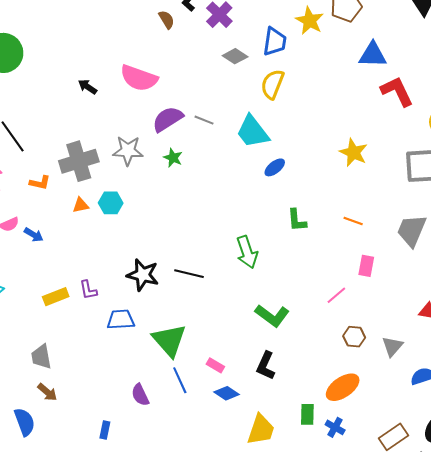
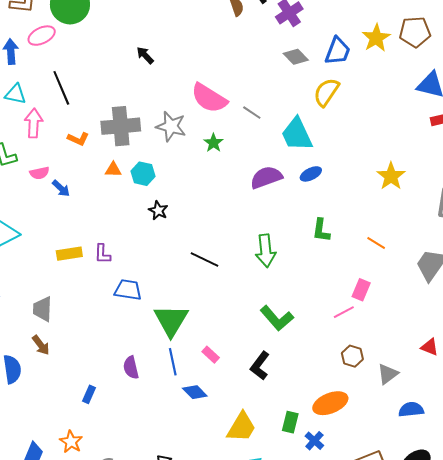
pink semicircle: (139, 78) -> (209, 98), moved
purple semicircle: (168, 119) -> (266, 177), moved
pink rectangle: (366, 266) -> (361, 290), moved
black star: (143, 275) -> (158, 210), moved, size x0.6
blue diamond: (227, 393) -> (195, 392), moved

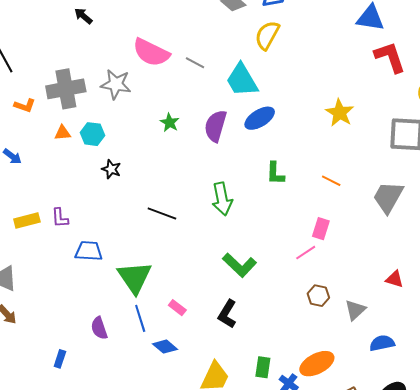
green star: (214, 143) -> (170, 123), moved
blue ellipse: (311, 174) -> (260, 118), size x1.4
purple semicircle: (266, 177) -> (216, 126), turned -48
orange ellipse: (330, 403) -> (317, 364), moved

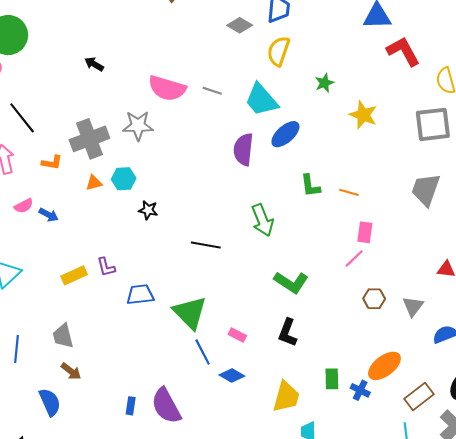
green star: (170, 123) -> (324, 83), moved, turned 30
orange line: (331, 181) -> (349, 192), moved
purple semicircle: (99, 328) -> (166, 406), moved, size x1.6

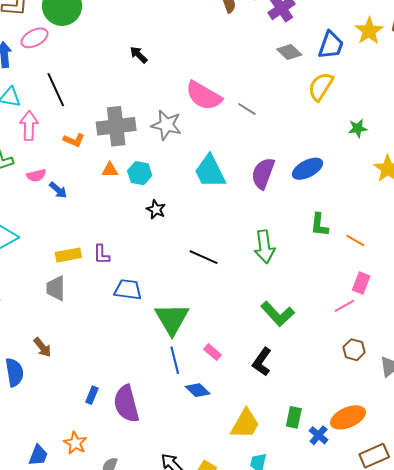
cyan trapezoid: (261, 100) -> (210, 171), moved
gray trapezoid: (63, 336) -> (56, 288), moved

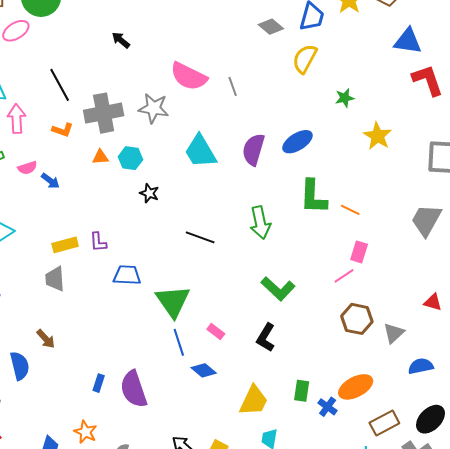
black line: (56, 90) -> (60, 85), moved
gray line: (247, 109) -> (233, 86), turned 42
green L-shape: (319, 225) -> (313, 197), size x1.5
brown hexagon: (354, 350) -> (357, 319), size x1.4

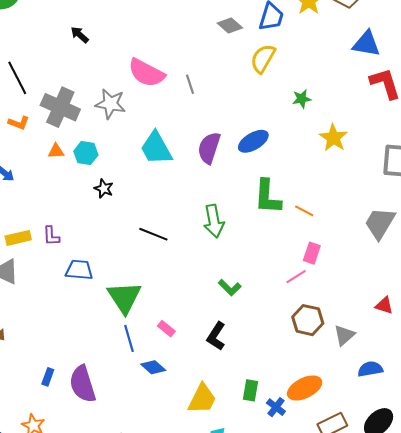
gray cross: (104, 113) -> (60, 107), turned 33
green L-shape: (278, 289) -> (230, 288), size x0.7

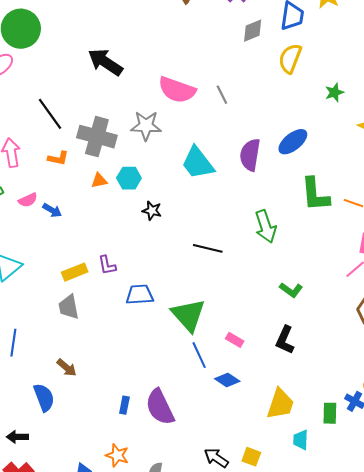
gray diamond: (230, 25) -> (253, 31), turned -55
black arrow: (80, 35) -> (105, 62), size x1.8
green rectangle: (250, 390) -> (330, 413), moved

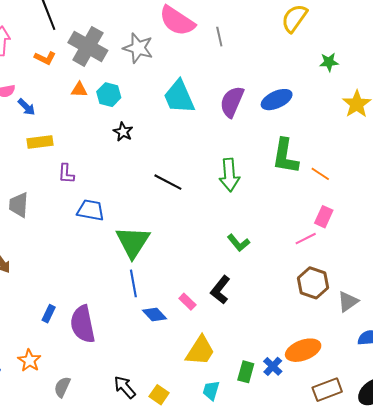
yellow rectangle: (75, 272) -> (40, 142), moved
pink rectangle: (235, 340) -> (187, 302), moved

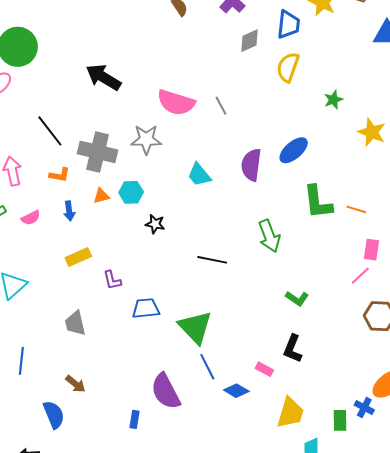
cyan trapezoid: (179, 97) -> (199, 175), size x0.7
blue arrow: (26, 107) -> (69, 211), moved, turned 54
purple semicircle: (83, 324) -> (166, 391), moved

